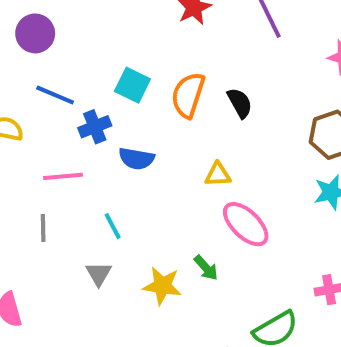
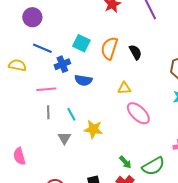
gray line: (43, 228) -> (48, 112), moved
green arrow: (206, 268) -> (125, 162), moved
yellow star: (162, 286) -> (93, 129), moved

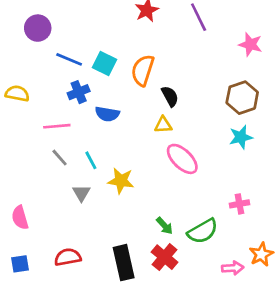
blue line: (42, 48) -> (69, 59), moved
black semicircle: (135, 52) -> (170, 96), moved
gray line: (48, 112) -> (60, 158), turned -40

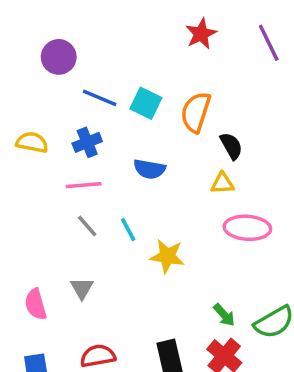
blue cross: (79, 92) -> (87, 142), moved
pink ellipse: (182, 159) -> (247, 228), turned -40
gray triangle: (81, 193) -> (82, 288), moved

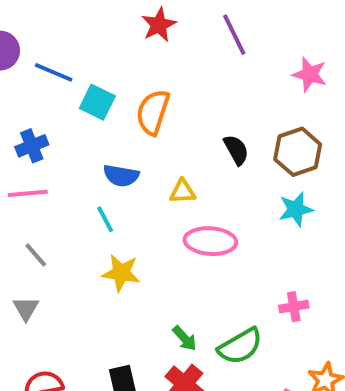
blue line: (100, 98) -> (54, 72), moved
black semicircle: (231, 146) -> (236, 150), moved
blue semicircle: (149, 169) -> (121, 176), moved
gray line: (87, 226) -> (36, 255), moved
cyan line: (128, 230) -> (105, 219), moved

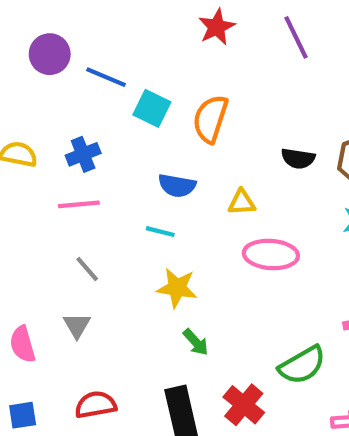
black semicircle: (236, 150) -> (298, 158), turned 128
cyan line: (105, 219) -> (160, 232), turned -48
green arrow: (185, 338) -> (196, 342), moved

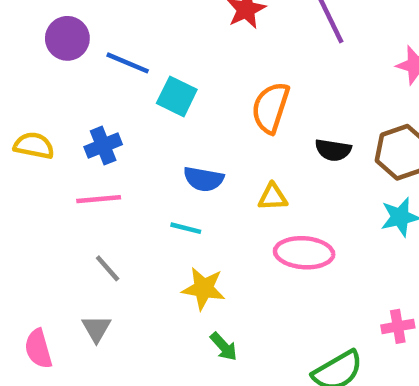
orange semicircle: (210, 119) -> (271, 108), moved

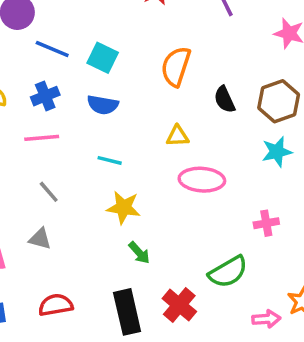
blue line: (128, 63) -> (52, 49), moved
black semicircle: (333, 150) -> (225, 100), turned 56
blue semicircle: (204, 179) -> (103, 105), moved
pink cross: (398, 326) -> (266, 223), moved
gray triangle: (96, 329) -> (40, 239), turned -45

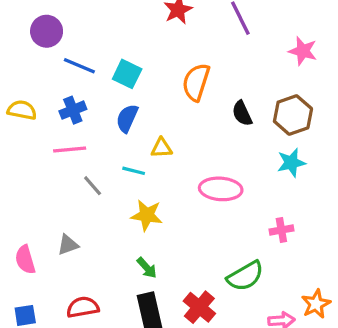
blue semicircle: (103, 105) -> (127, 118), turned 104
yellow triangle: (178, 136) -> (162, 148), moved
gray line: (49, 192) -> (93, 186), moved
gray triangle: (40, 239) -> (68, 245), turned -35
green arrow: (139, 253) -> (147, 268), moved

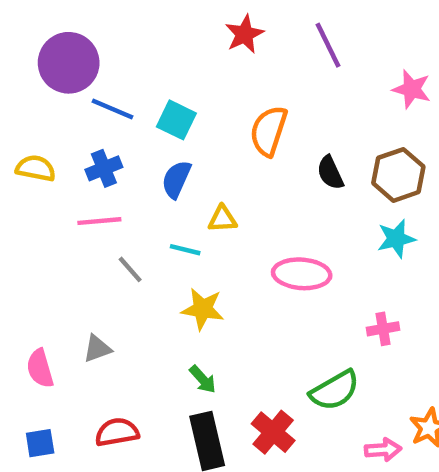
purple circle: (47, 31) -> (69, 63), size x1.4

